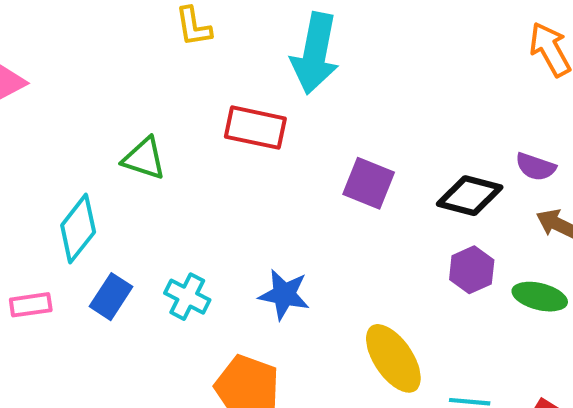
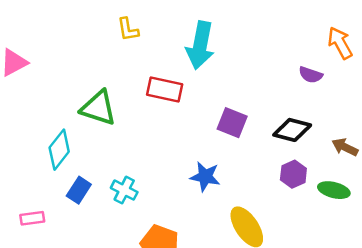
green triangle: (144, 159) -> (98, 108), size x1.4
purple semicircle: (536, 167) -> (311, 75), moved
blue star: (284, 295) -> (205, 177), moved
pink rectangle: (31, 305) -> (32, 218), moved

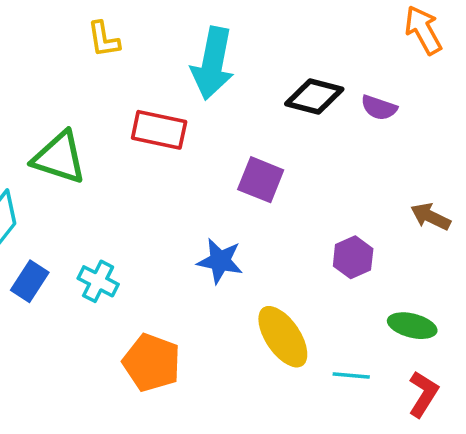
orange arrow: (340, 43) -> (423, 30), moved
black diamond: (292, 130) -> (314, 97), moved
green ellipse: (334, 190) -> (412, 326), moved

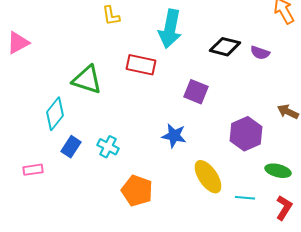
purple hexagon: (353, 257) -> (246, 134), size x1.5

